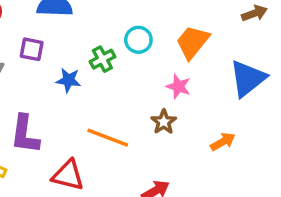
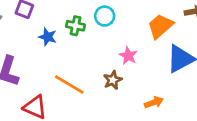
orange trapezoid: (192, 42) -> (160, 26), moved
green cross: (102, 59) -> (76, 26), turned 30

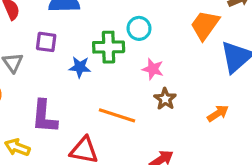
green cross: (76, 26) -> (109, 47), size x1.4
pink star: (128, 56) -> (153, 69), moved

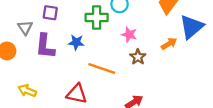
blue star: (80, 67) -> (76, 42), moved
orange arrow: (218, 113) -> (169, 44), moved
purple L-shape: (44, 117) -> (45, 46), moved

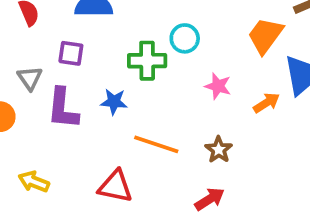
pink star: (129, 35) -> (218, 86), moved
brown star: (138, 57) -> (219, 150), moved

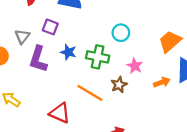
green cross: (147, 61) -> (98, 57), moved
blue star: (114, 102) -> (68, 52), moved
brown star: (219, 150) -> (119, 85), moved

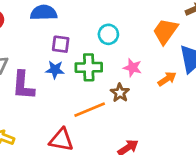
purple square: (50, 27) -> (61, 44), moved
orange line: (90, 93) -> (90, 110), turned -40

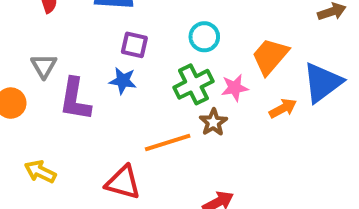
orange trapezoid: (165, 31) -> (270, 56), moved
green cross: (89, 67) -> (193, 84), moved, turned -30
pink star: (133, 68) -> (235, 88), turned -30

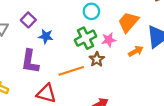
purple square: (134, 45) -> (28, 20), moved, turned 32
purple L-shape: (75, 99) -> (30, 62), moved

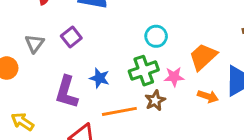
blue star: (46, 36) -> (100, 78), moved
orange arrow: (136, 51) -> (208, 96), turned 40

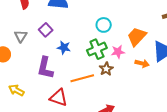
blue star: (100, 78) -> (64, 48), moved

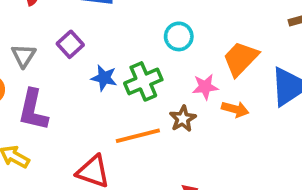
green cross: (97, 49) -> (143, 81), moved
orange arrow: (142, 63) -> (235, 109), moved
purple L-shape: (45, 68) -> (33, 110), moved

